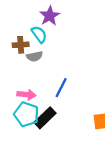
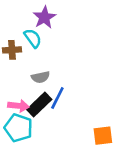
gray semicircle: (35, 56) -> (41, 77), moved
black rectangle: (45, 118) -> (39, 104), moved

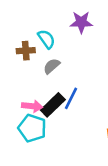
purple star: (44, 17) -> (81, 22), moved, turned 30
gray semicircle: (41, 77) -> (52, 66), moved, turned 150

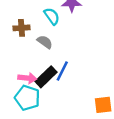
cyan semicircle: (46, 39) -> (52, 16), moved
gray semicircle: (52, 66) -> (45, 42), turned 77

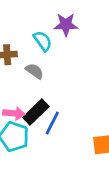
blue line: (62, 71) -> (52, 123), moved

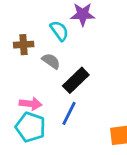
black rectangle: (36, 112) -> (76, 80), moved

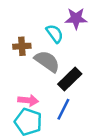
gray semicircle: (51, 61) -> (47, 61), size x1.5

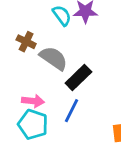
cyan semicircle: (55, 34) -> (62, 15), moved
brown cross: (22, 46) -> (26, 42), turned 30

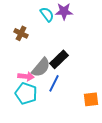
gray semicircle: (54, 58) -> (41, 67), moved, turned 95

